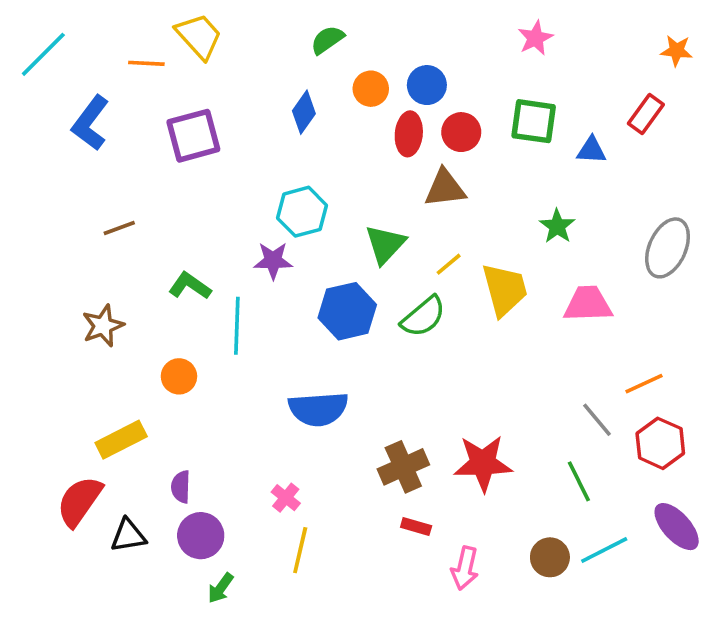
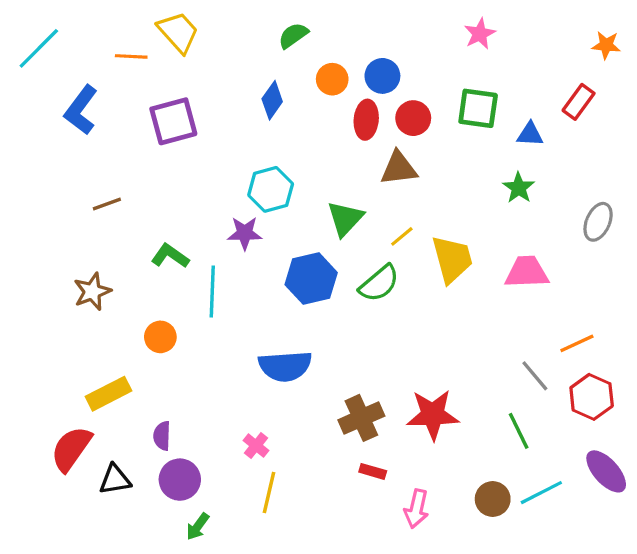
green star: (557, 226) -> (519, 188), moved
gray ellipse: (668, 248) -> (598, 222), size x0.7

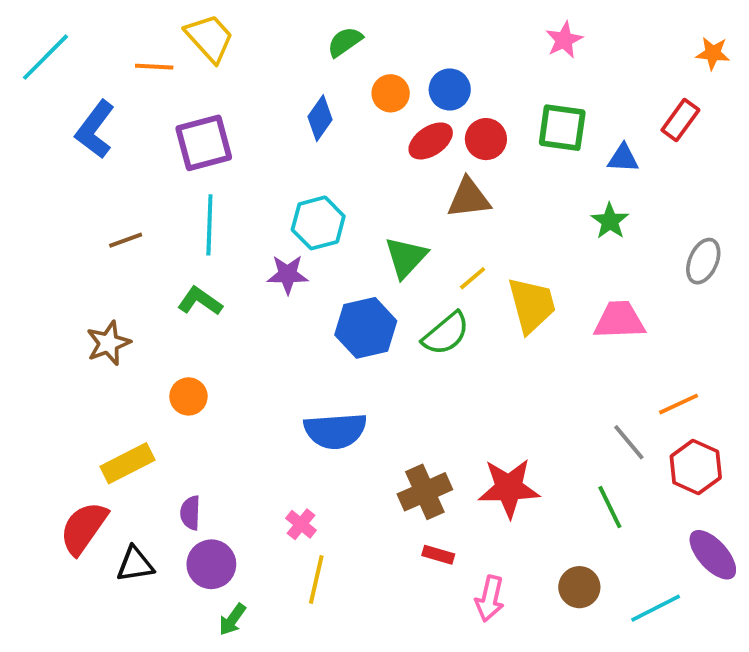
red ellipse: (366, 120) -> (431, 141), turned 51
cyan line: (212, 292) -> (209, 225), moved
cyan line: (541, 493) -> (656, 608), moved

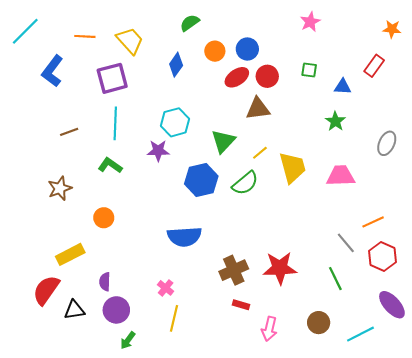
yellow trapezoid: (209, 38) -> (130, 41), moved
green square: (562, 128) -> (309, 70), size x0.6

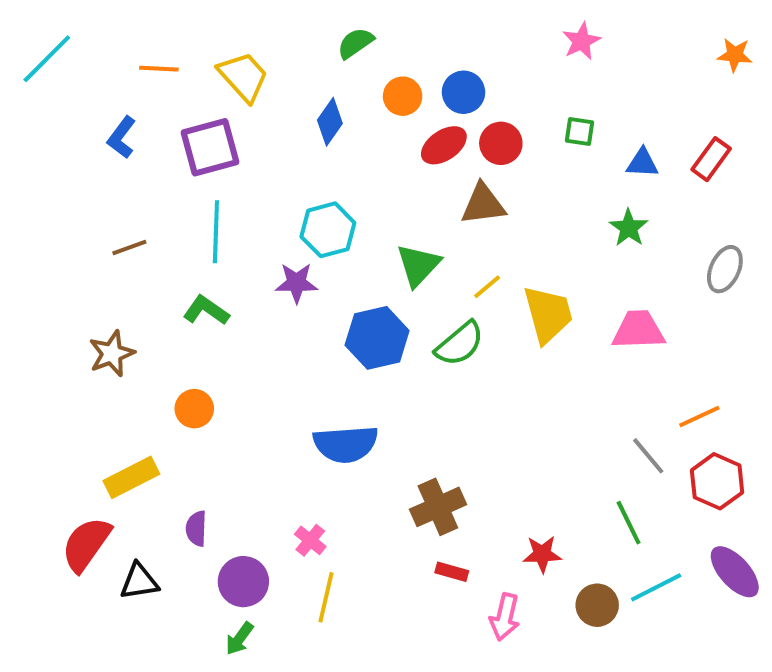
red rectangle: (374, 66) -> (711, 159), moved
blue L-shape: (52, 71) -> (122, 137), moved, size x0.7
red star: (280, 268) -> (542, 554), moved, size x0.6
purple circle: (116, 310) -> (243, 582), moved
cyan line: (361, 334) -> (656, 587), moved

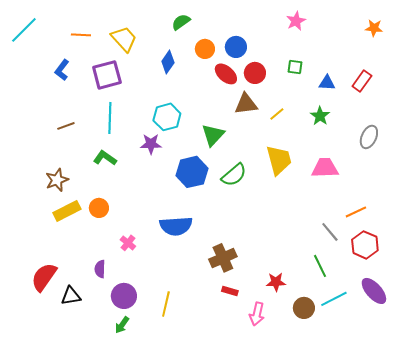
red ellipse: (444, 145) -> (226, 74), turned 75
yellow line: (487, 287) -> (277, 114), moved
yellow rectangle: (131, 477) -> (67, 211), moved
pink cross: (310, 540) -> (128, 243), moved

